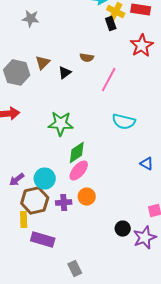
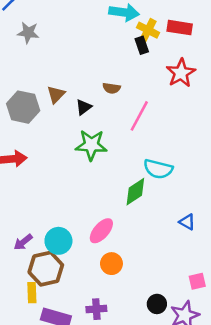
gray star: (31, 19) -> (28, 33), moved
green star: (61, 124) -> (91, 145), moved
green diamond: (77, 153) -> (135, 192), moved
purple cross: (64, 203) -> (96, 309), moved

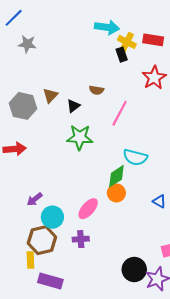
purple arrow: (23, 242) -> (35, 199), moved
orange circle: (111, 264) -> (116, 193), moved
black circle: (157, 304) -> (134, 269), size x1.5
purple cross: (96, 309) -> (81, 239), moved

